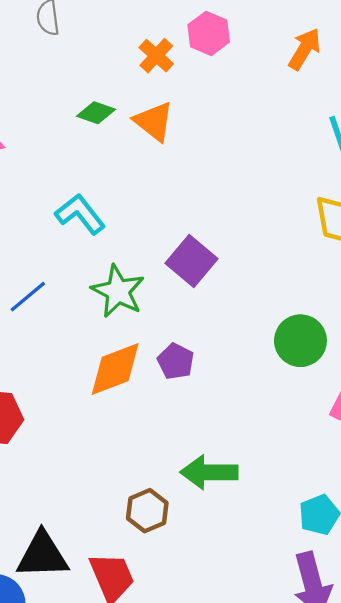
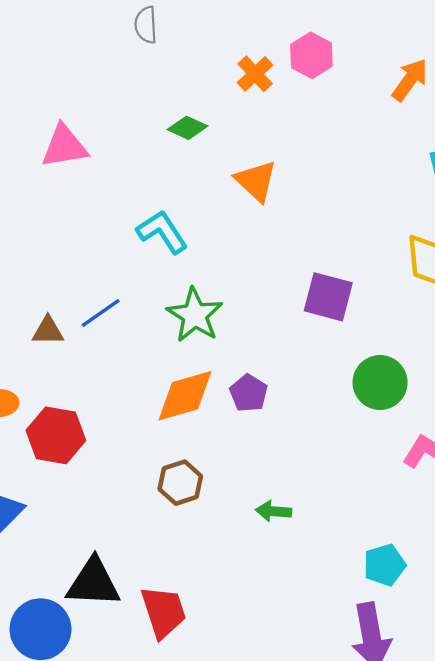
orange triangle: (154, 121) -> (256, 181), moved
purple square: (191, 261) -> (328, 297), moved, turned -30
green arrow: (209, 472) -> (274, 511), size x0.6
brown hexagon: (147, 511) -> (180, 483), moved

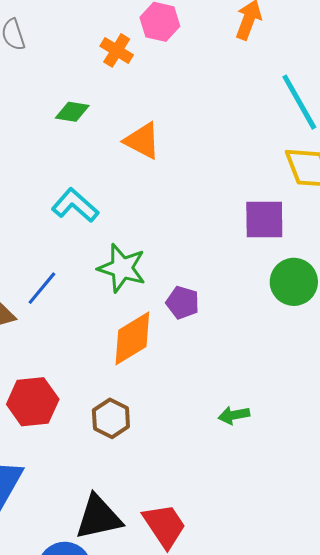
purple square: (328, 297) -> (264, 220), moved
purple pentagon: (249, 393) -> (183, 302), moved
brown hexagon: (180, 483) -> (111, 418), moved

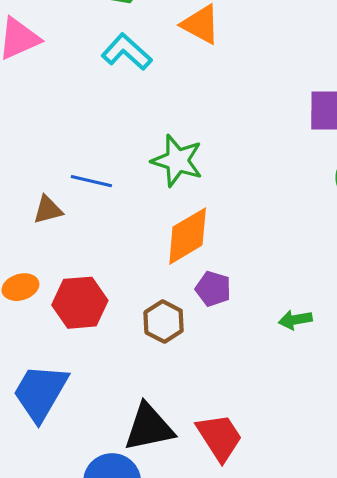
cyan L-shape: (75, 205) -> (127, 52), moved
blue line: (42, 288) -> (91, 181), turned 63
purple pentagon: (183, 302) -> (213, 289), moved

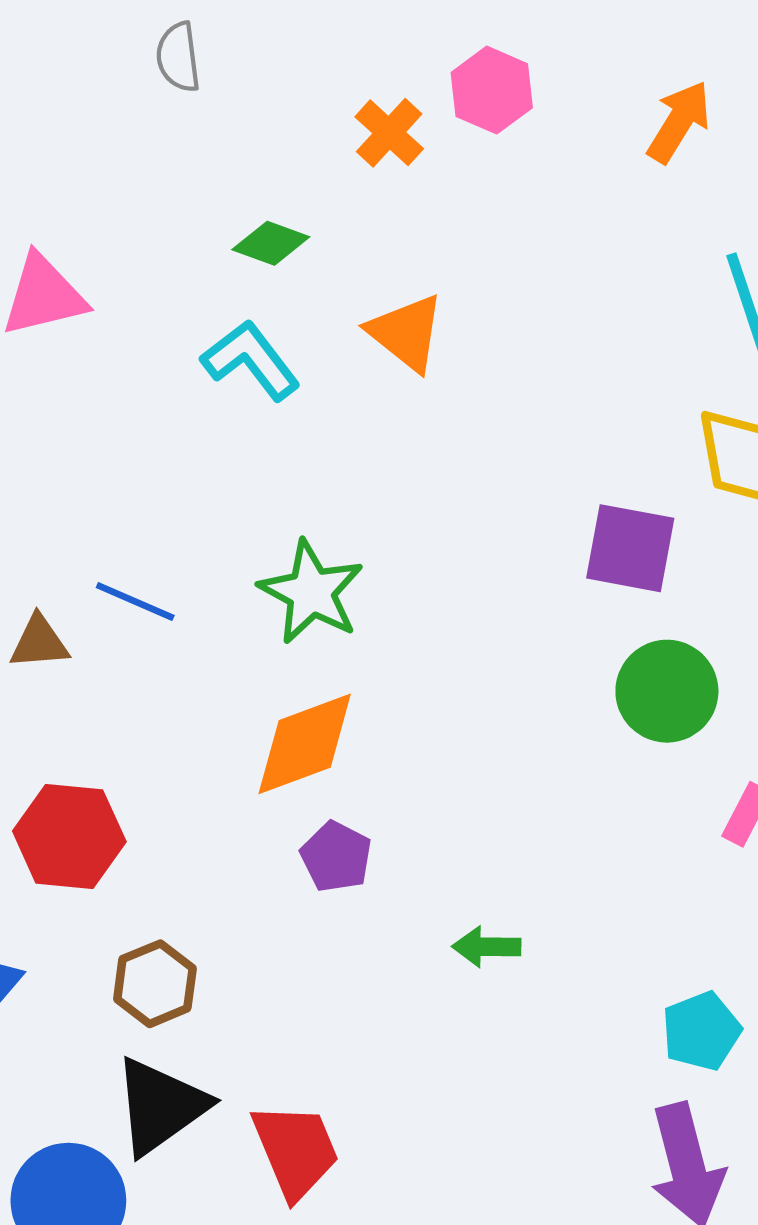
brown hexagon: (164, 322) -> (155, 984), moved
black triangle: (149, 427) -> (160, 1106), turned -34

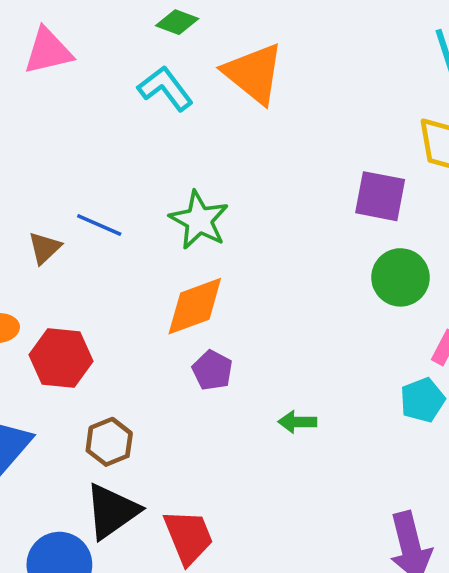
orange triangle: (406, 333) -> (254, 73), size x1.4
brown triangle: (39, 642) -> (45, 248), turned -39
cyan pentagon: (701, 1031) -> (422, 400), moved

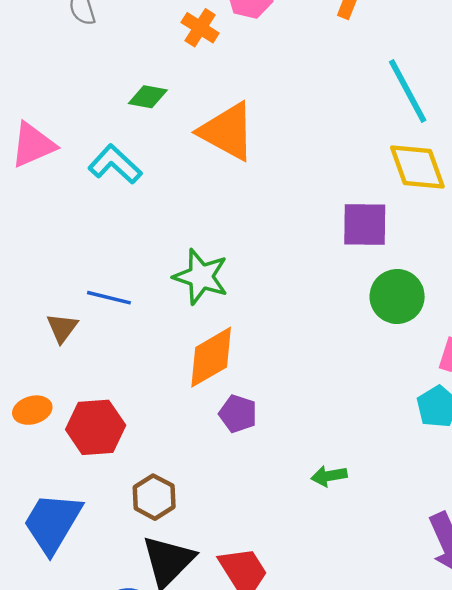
cyan L-shape: (165, 88) -> (115, 164), moved
green arrow: (297, 422) -> (329, 476), moved

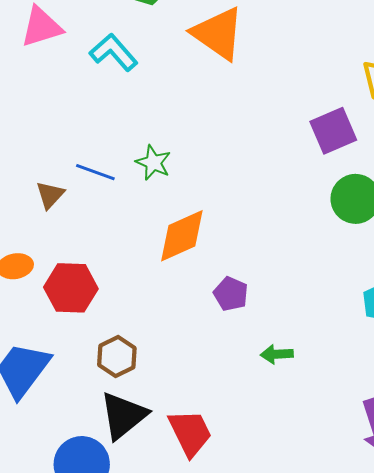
purple square: (365, 225) -> (333, 131), turned -30
green star: (201, 277) -> (153, 163), moved, size x0.7
purple pentagon: (238, 414) -> (231, 294), moved

